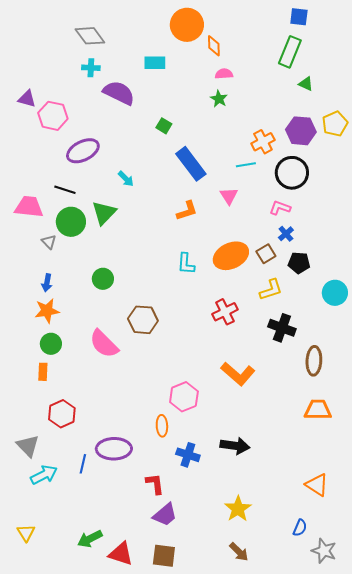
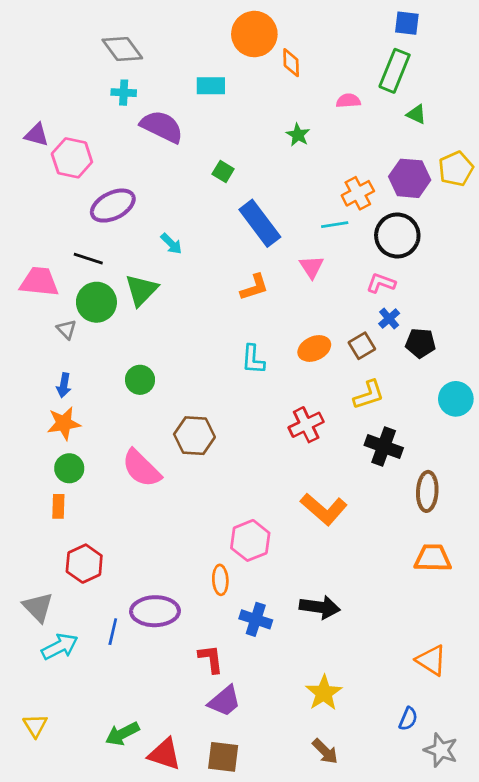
pink semicircle: (224, 74) -> (348, 101), moved
orange ellipse: (231, 256) -> (314, 348), size x0.7
black pentagon: (299, 263) -> (420, 343), moved

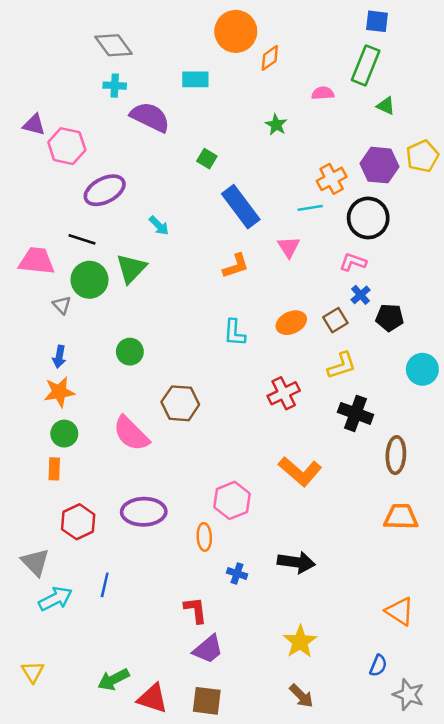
orange diamond: (291, 63) -> (270, 58), turned 56
purple ellipse: (155, 611) -> (144, 512), moved
blue cross: (256, 619) -> (237, 574), size x0.7

